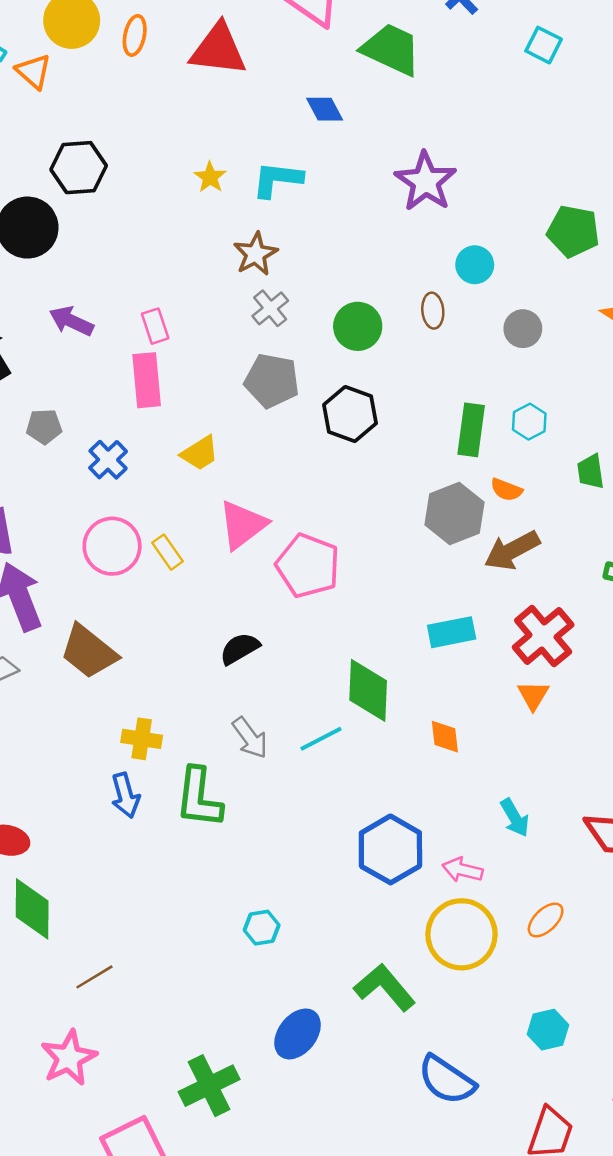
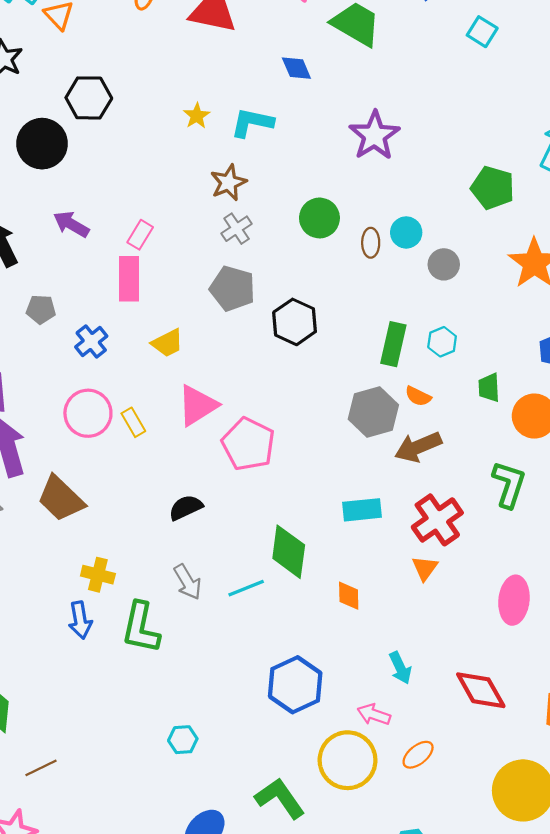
cyan circle: (475, 265) -> (406, 232), moved
pink rectangle: (155, 326) -> (140, 235), turned 44
green circle: (358, 326) -> (319, 218), moved
pink arrow: (462, 870) -> (374, 715), moved

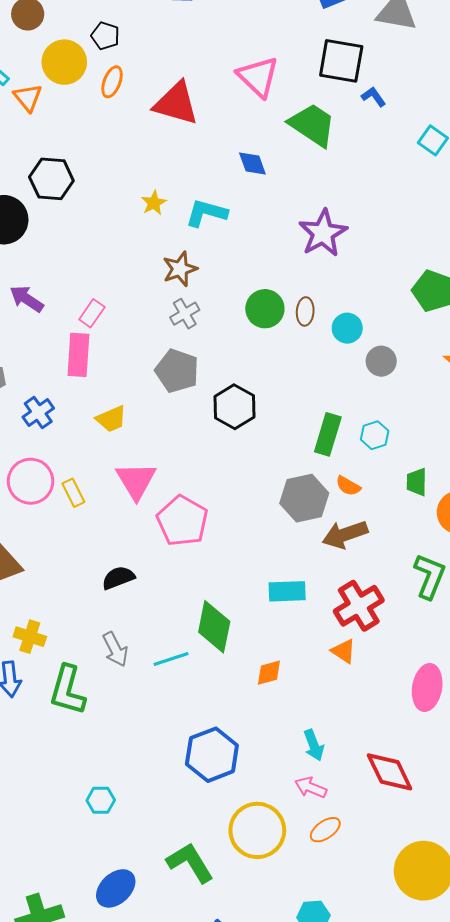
brown ellipse: (371, 243) -> (305, 311), moved
pink triangle: (198, 405) -> (136, 481), turned -33
orange triangle: (425, 568) -> (344, 651), turned -36
orange diamond: (349, 596) -> (269, 673), turned 72
pink arrow: (374, 715) -> (311, 787), moved

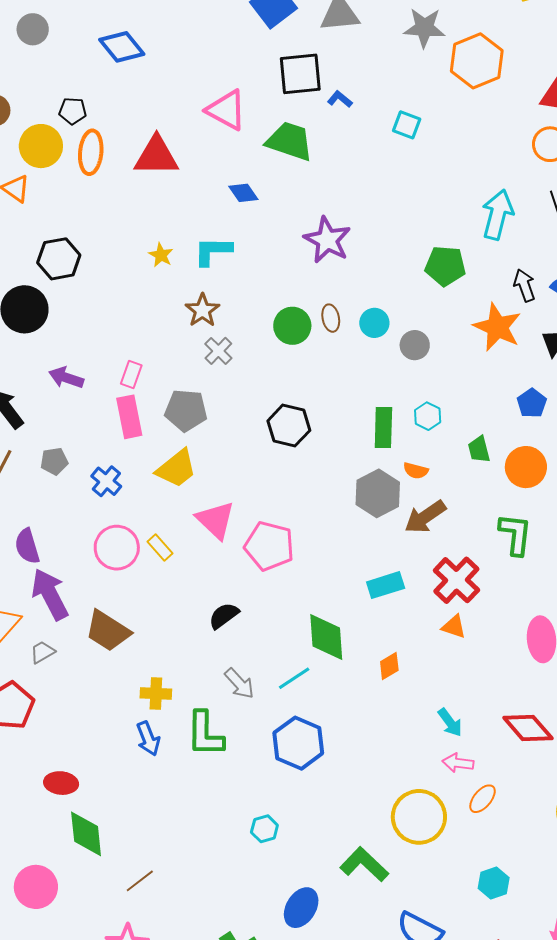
orange ellipse: (112, 82) -> (91, 152), size x1.4
gray pentagon: (177, 371) -> (186, 410), moved
yellow trapezoid: (111, 419) -> (176, 469), size x1.4
blue hexagon: (212, 755) -> (298, 743), moved

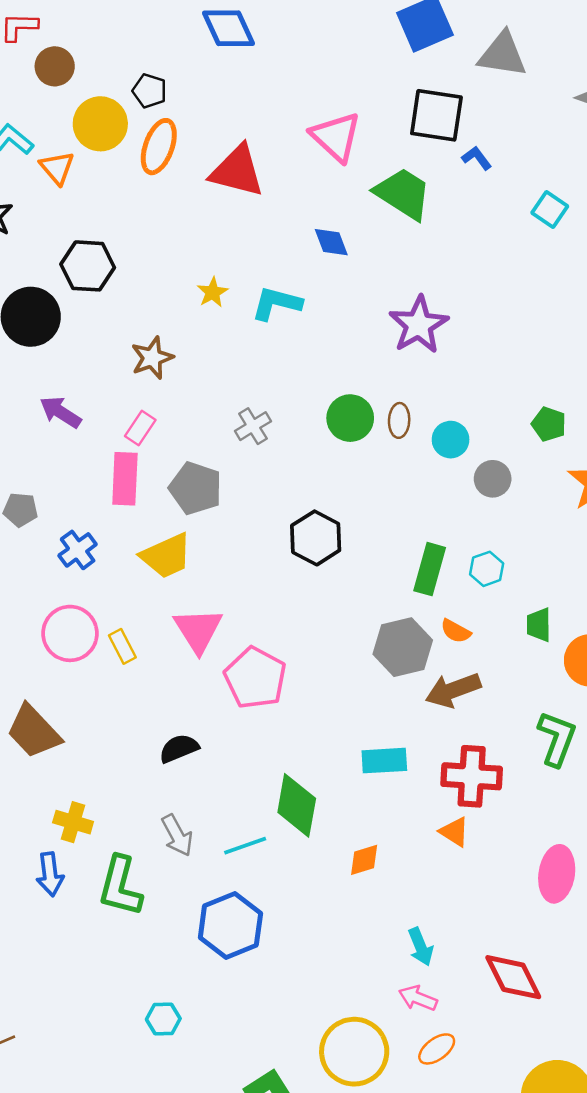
green pentagon: (445, 266) -> (549, 424), moved, size x0.7
brown star: (202, 310) -> (152, 358), moved
red cross: (456, 580) -> (472, 776), turned 36

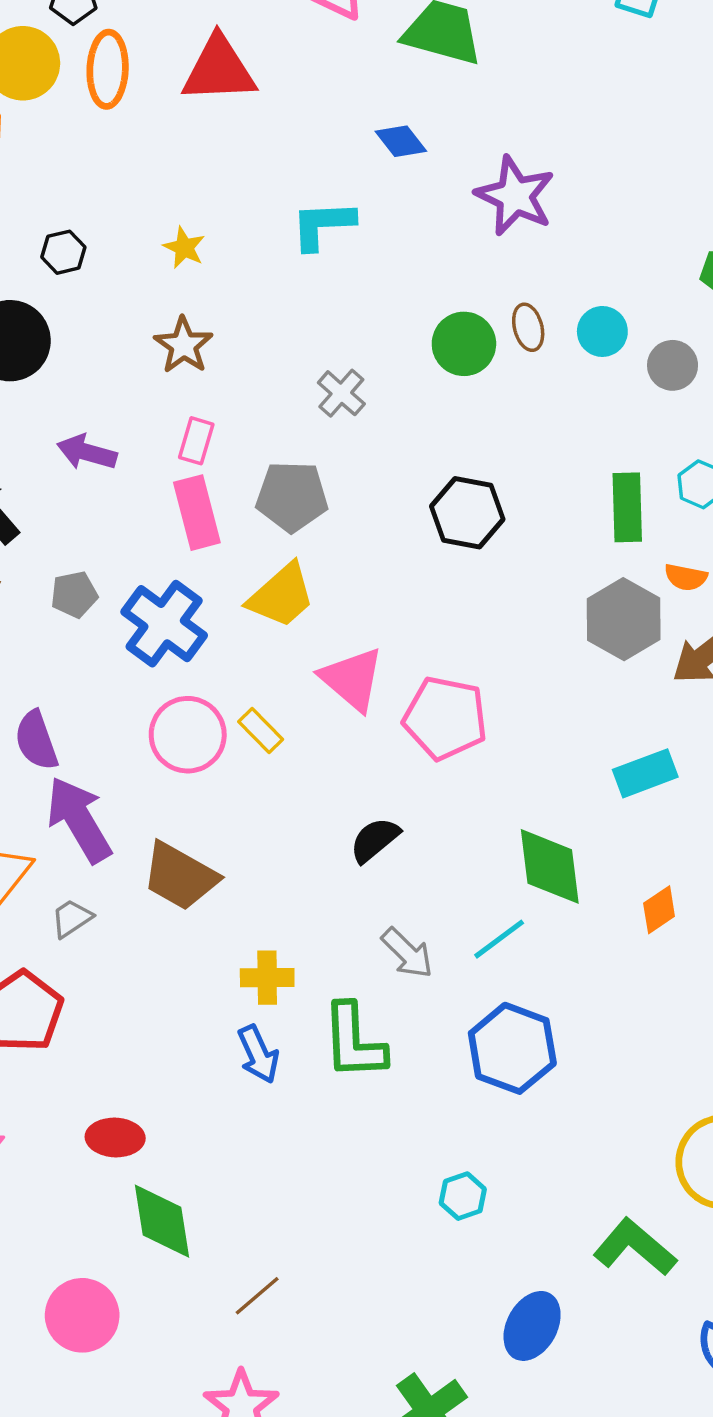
blue diamond: (331, 242) -> (401, 141), moved
black hexagon: (88, 266) -> (63, 252), size x0.6
yellow star: (213, 292) -> (184, 248), moved
blue cross: (78, 550) -> (164, 624), size x1.6

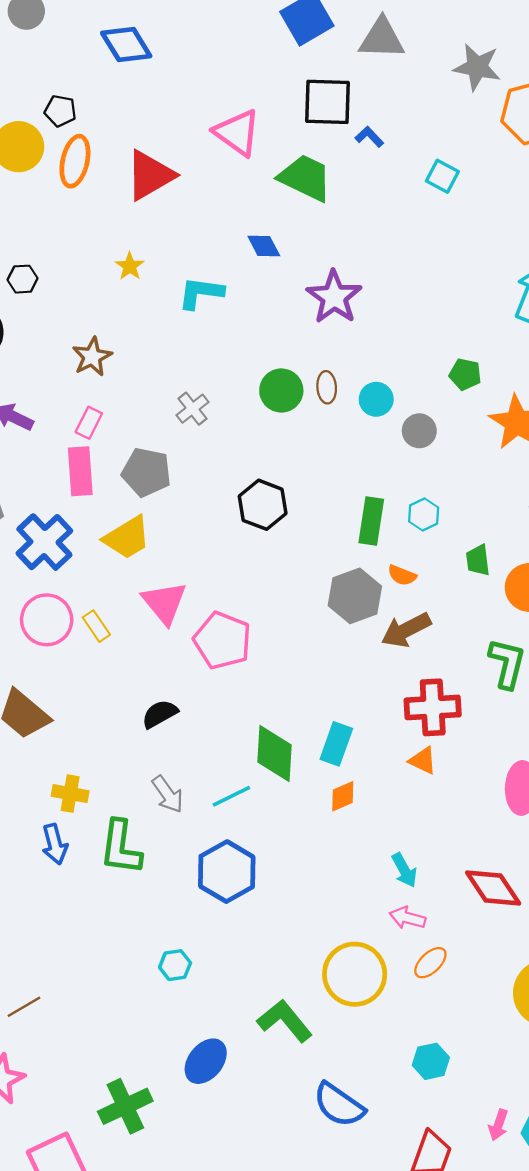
red triangle: (219, 70) -> (150, 175), turned -38
yellow star: (184, 248) -> (130, 266), moved
cyan rectangle: (645, 773) -> (336, 744), moved, turned -60

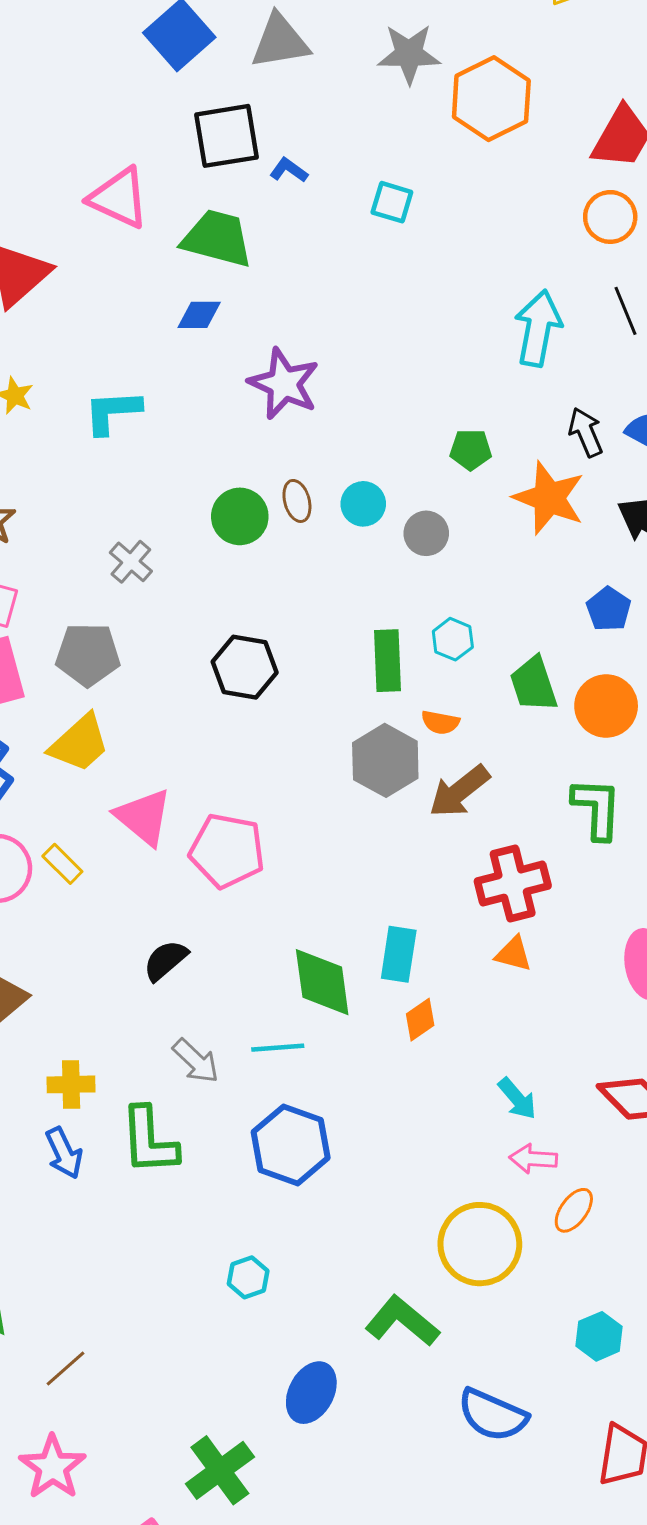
blue diamond: (264, 246) -> (199, 315), moved, turned -52
green trapezoid: (478, 560) -> (534, 684), size x1.4
cyan line: (231, 796) -> (278, 1048), turned 33

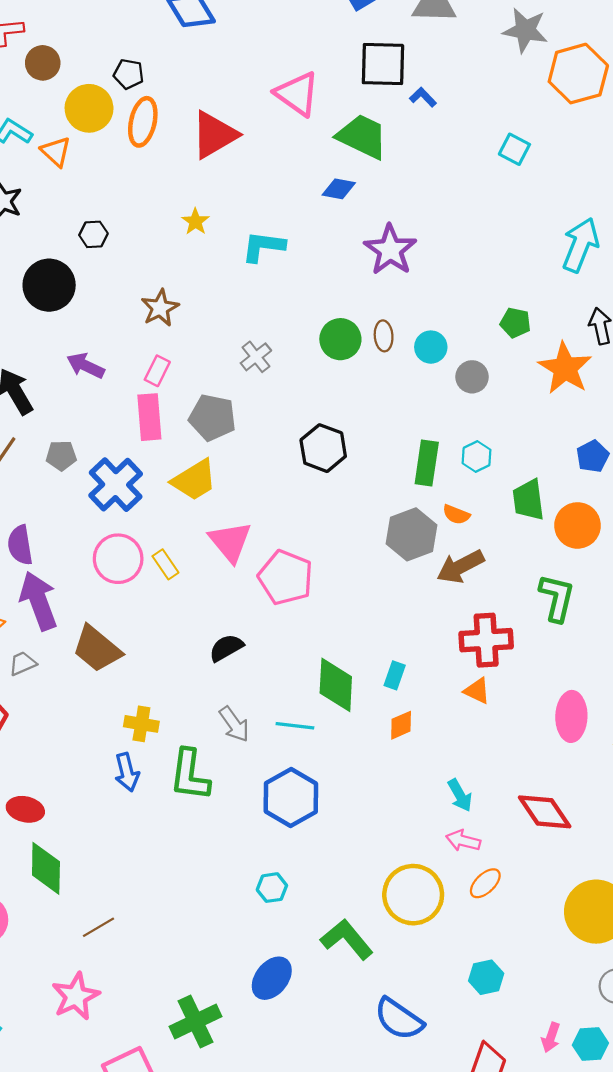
cyan square: (392, 202) -> (514, 149), moved
cyan rectangle: (399, 954) -> (395, 675), size x0.7
cyan hexagon: (248, 1277) -> (272, 888), moved

